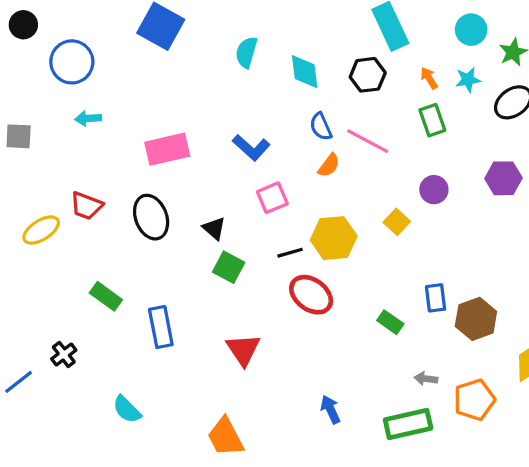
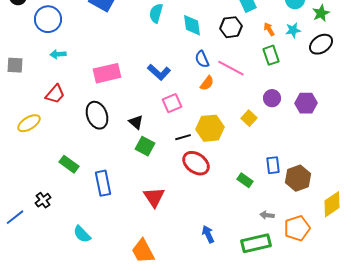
purple hexagon: (503, 178) -> (306, 103), moved
red trapezoid: (86, 206) -> (55, 94), moved, turned -70

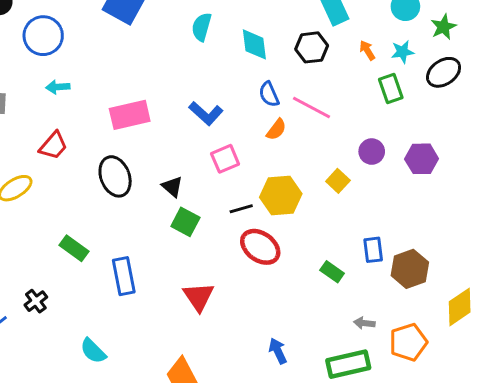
green rectangle: (271, 55) -> (391, 88), moved

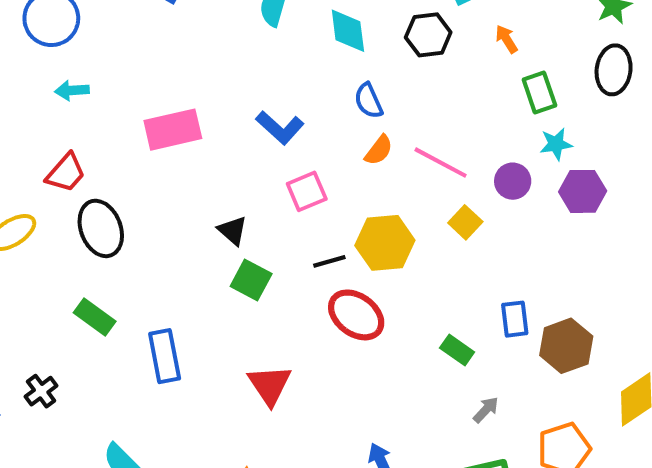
cyan star: (402, 52) -> (556, 144), moved
black ellipse: (444, 72) -> (614, 70), turned -48
pink line: (312, 108) -> (441, 163), moved
black ellipse: (115, 176) -> (101, 228), moved
gray arrow: (364, 323) -> (486, 410), moved, turned 126

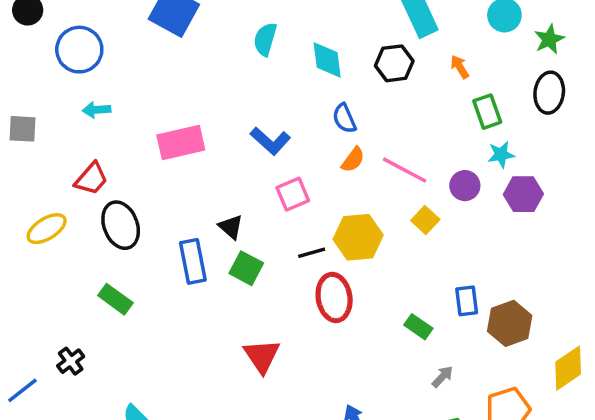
red ellipse: (356, 315) -> (334, 297), turned 45
blue rectangle: (165, 356) -> (193, 261), moved

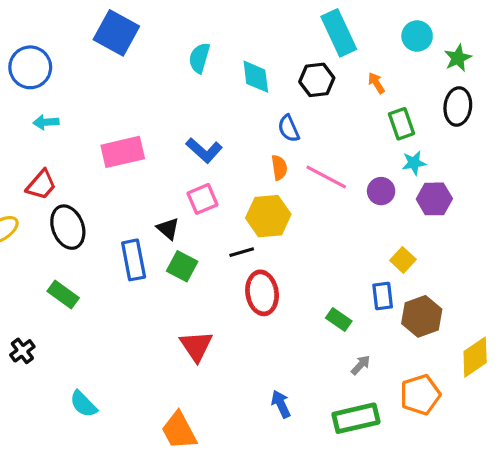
blue semicircle: (344, 118) -> (289, 128), moved
orange semicircle: (353, 160) -> (279, 168), turned -45
pink square: (293, 194) -> (203, 199), moved
yellow square: (425, 220) -> (403, 260), moved
yellow hexagon: (358, 237) -> (268, 216), moved

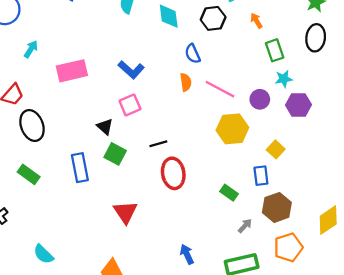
cyan arrow: (46, 122) -> (31, 49), moved, turned 126
yellow hexagon: (268, 216) -> (232, 129), moved
blue rectangle: (134, 260) -> (80, 168), moved
brown hexagon: (422, 316) -> (277, 207), moved

